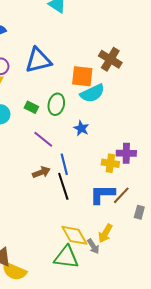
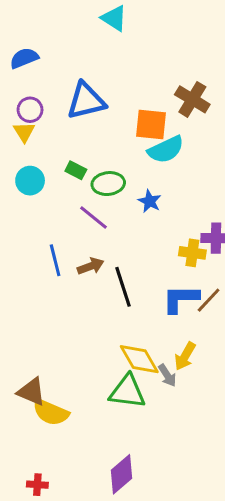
green ellipse: (56, 104) -> (108, 184), moved, turned 70
blue line: (64, 164) -> (55, 260), moved

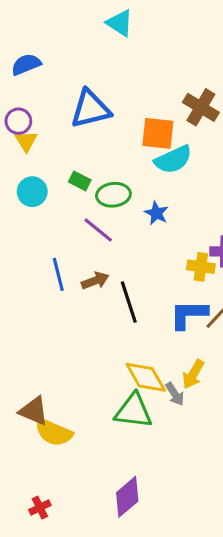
purple circle: (30, 110) -> (18, 121), moved
red cross: (37, 485) -> (40, 508), turned -30

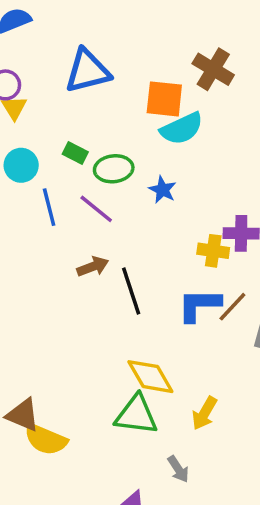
blue line: (58, 274) -> (49, 207), moved
yellow arrow: (193, 374) -> (204, 413), moved
gray arrow: (175, 394) -> (178, 469), moved

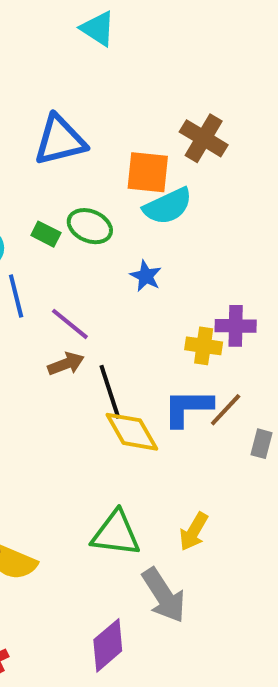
green ellipse: (114, 169) -> (90, 226), moved, turned 30
purple line: (96, 209) -> (70, 324), moved
yellow diamond: (150, 377) -> (132, 432), moved
gray arrow: (178, 469) -> (164, 595), size x1.8

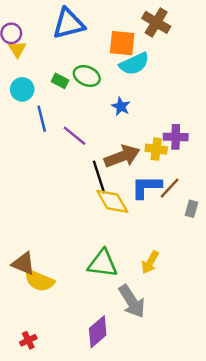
brown arrow: (66, 364) -> (122, 156), moved, size x1.6

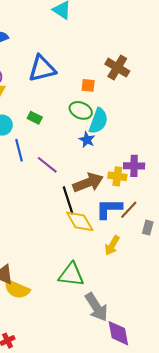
orange square: (122, 43) -> (88, 85), size x0.6
cyan semicircle: (134, 64) -> (98, 121), moved, turned -45
green ellipse: (87, 76) -> (81, 110), moved
yellow arrow: (150, 262) -> (112, 245), moved
purple diamond: (98, 332) -> (118, 333), moved, turned -60

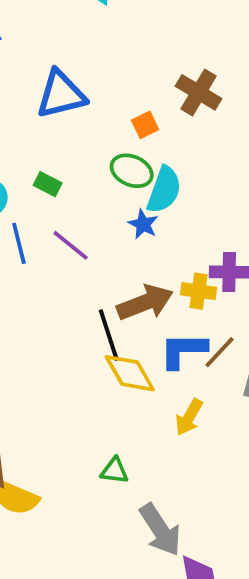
orange square: (88, 85) -> (145, 125), turned -32
purple line: (47, 165) -> (71, 245), moved
green triangle: (71, 275) -> (114, 471), size x0.6

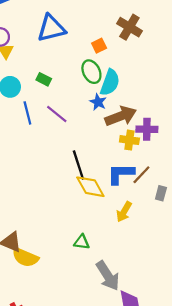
green ellipse: (132, 171) -> (91, 72), turned 40
brown arrow: (145, 303) -> (121, 116), moved

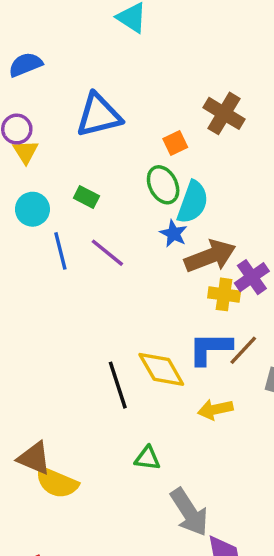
purple cross: (147, 129) -> (252, 277), turned -36
black line: (78, 165) -> (118, 385), moved
yellow arrow: (124, 212) -> (215, 409), turned 48

